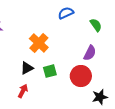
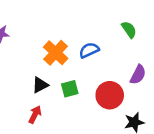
blue semicircle: (66, 13) -> (89, 50), moved
purple semicircle: (90, 53) -> (138, 75), moved

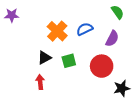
purple semicircle: (138, 75) -> (112, 39), moved
red arrow: (35, 115) -> (40, 82), turned -32

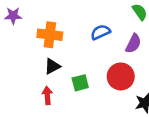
orange cross: (57, 31) -> (50, 35), moved, turned -36
green square: (69, 61) -> (80, 83), moved

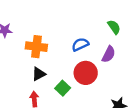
red circle: (121, 76) -> (86, 73), moved
green square: (80, 83) -> (63, 88), turned -32

